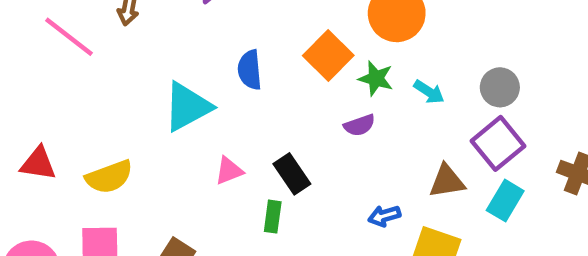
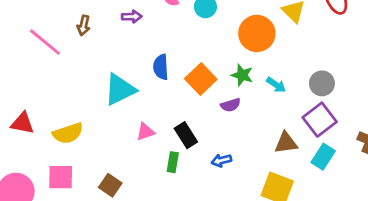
orange square: (328, 55) -> (201, 79), moved
blue arrow: (384, 216) -> (221, 160), moved

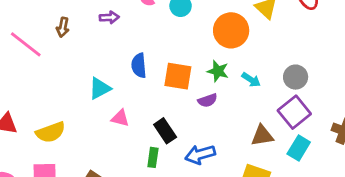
orange square: (201, 79) -> (178, 76), turned -36
cyan triangle: (120, 90) -> (100, 88), size x0.7
pink triangle: (145, 132) -> (120, 118), moved, turned 36
blue arrow: (221, 160) -> (200, 154), size x1.5

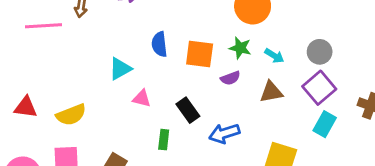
pink line: (26, 44) -> (43, 26), turned -40
brown triangle: (262, 136) -> (271, 92), moved
green rectangle: (153, 157) -> (164, 140), moved

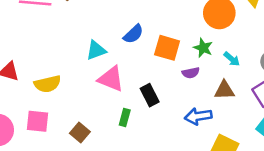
blue semicircle: (159, 44) -> (133, 34), turned -135
pink triangle: (142, 98) -> (111, 79), size x1.6
blue arrow: (224, 133) -> (198, 116), moved

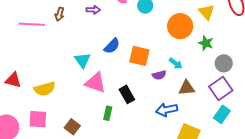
green star: (203, 48) -> (206, 43), moved
cyan triangle: (96, 50) -> (82, 60), turned -42
cyan arrow: (232, 59) -> (176, 63), moved

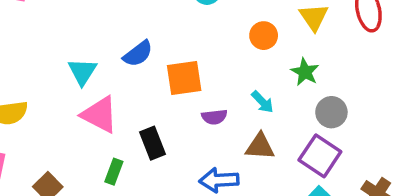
orange circle: (180, 26) -> (264, 36), size x0.6
orange square: (139, 56) -> (184, 78), turned -30
cyan arrow: (176, 63) -> (262, 102), moved
purple square: (221, 88) -> (320, 156), turned -30

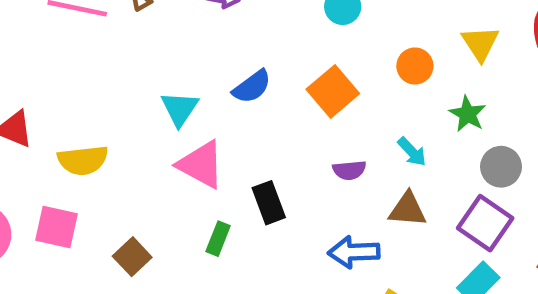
orange square: (184, 78) -> (333, 91), moved, turned -33

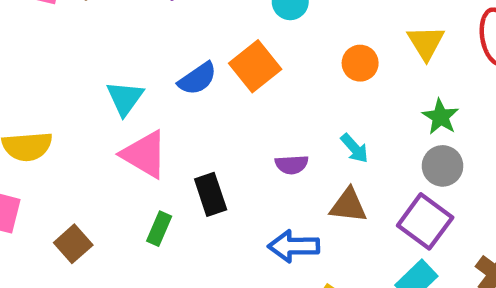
orange square: (333, 91) -> (255, 66), moved
green star: (468, 114) -> (440, 117), moved

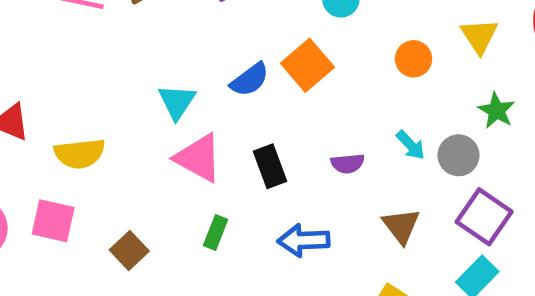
gray circle: (443, 166) -> (459, 155), moved
black rectangle: (211, 194) -> (270, 166), moved
brown triangle: (348, 205) -> (401, 226), moved, turned 48
blue arrow: (294, 246) -> (304, 240), moved

